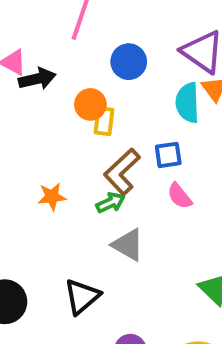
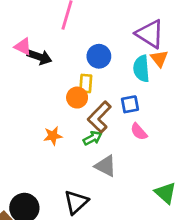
blue circle: (129, 62) -> (99, 56), moved
black arrow: (37, 79) -> (40, 57), turned 35
orange circle: (90, 104) -> (77, 98), moved

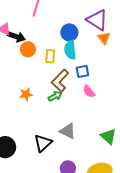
blue circle: (99, 56) -> (69, 32), moved
cyan semicircle: (141, 69) -> (70, 50), moved
orange circle: (77, 98) -> (28, 49), moved
gray triangle: (105, 166) -> (68, 131), moved

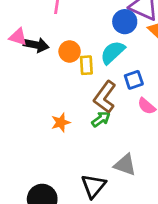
blue circle: (69, 32) -> (125, 22), moved
orange circle: (28, 49) -> (70, 51), moved
cyan semicircle: (70, 50) -> (113, 52), turned 60

